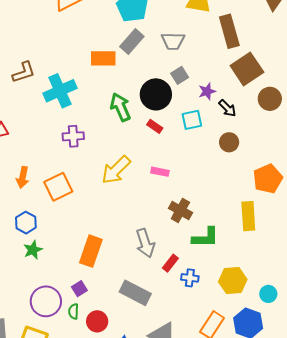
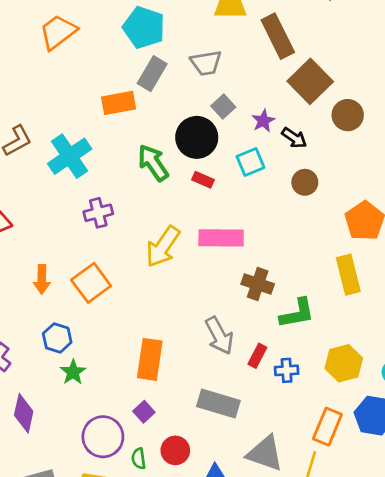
pink rectangle: (160, 172) -> (221, 238), size x1.8
green semicircle: (73, 311) -> (139, 459), moved

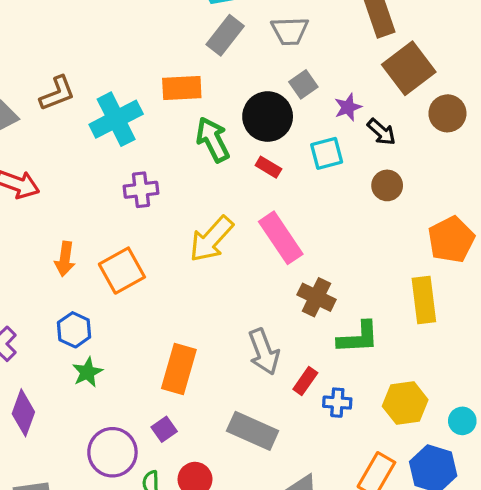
orange rectangle: (119, 103) -> (182, 88), moved
pink rectangle: (221, 238) -> (281, 238), turned 48

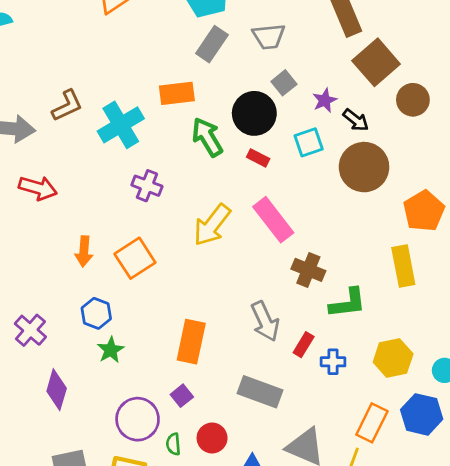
brown circle: (387, 185) -> (364, 167), size x1.8
purple cross: (141, 190) -> (147, 186), turned 32

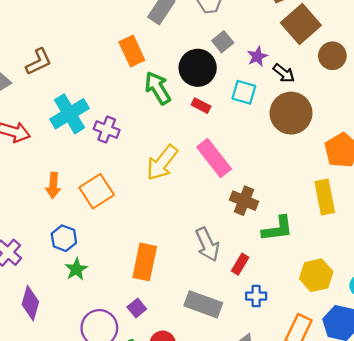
orange rectangle: (177, 93) -> (132, 51), turned 72
cyan cross: (121, 125) -> (69, 114), moved
cyan square: (309, 142) -> (244, 92), turned 35
blue cross: (333, 362) -> (256, 296), moved

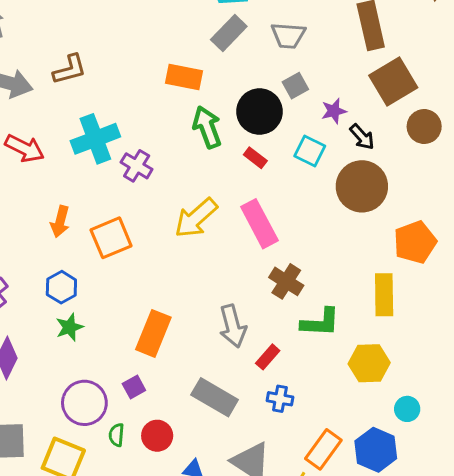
orange rectangle: (132, 51) -> (184, 77), turned -64
yellow hexagon: (316, 275) -> (369, 363), moved

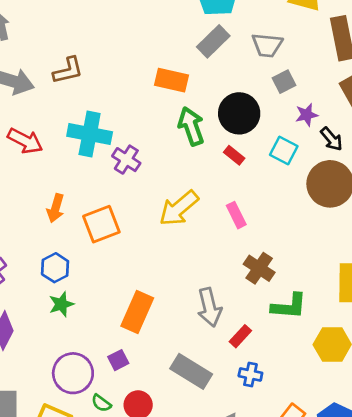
gray square: (295, 86) -> (284, 82), moved
cyan cross: (95, 139) -> (90, 134), turned 30
pink rectangle: (259, 224) -> (236, 215), size x0.6
green semicircle: (116, 435) -> (101, 403), turned -60

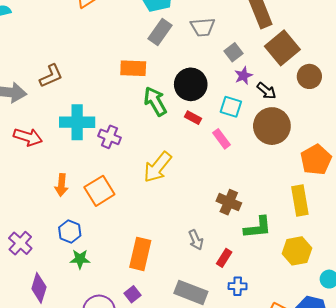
gray square: (284, 82) -> (234, 52), moved
pink rectangle: (236, 215) -> (221, 139), moved
green star: (61, 304) -> (80, 259), turned 30
gray arrow: (209, 307) -> (196, 240), size x0.7

